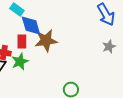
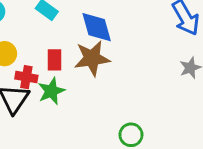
blue diamond: (31, 26) -> (97, 27), moved

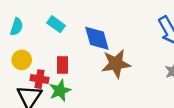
brown star: (92, 58) -> (116, 64), moved

